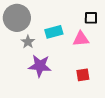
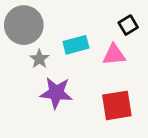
black square: (91, 18) -> (128, 25), turned -32
red square: (83, 75) -> (117, 105), size x1.6

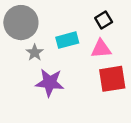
black square: (128, 25) -> (104, 20), moved
red square: (117, 105) -> (112, 79), moved

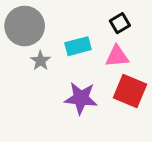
red square: (112, 79) -> (130, 91), turned 32
purple star: (50, 83) -> (81, 98), moved

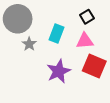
cyan rectangle: (78, 46) -> (56, 33), turned -54
purple star: (81, 98) -> (59, 71), turned -30

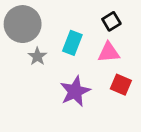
red square: (94, 66) -> (121, 85), size x0.7

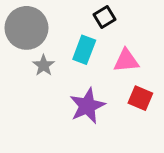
black square: (111, 21) -> (104, 17), moved

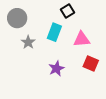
gray circle: (26, 28) -> (17, 18), size x0.7
purple star: (87, 106) -> (56, 68), size x0.7

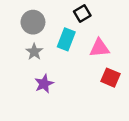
gray circle: (17, 18) -> (33, 22), moved
purple star: (56, 68) -> (44, 84), moved

